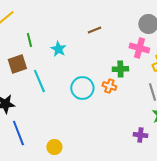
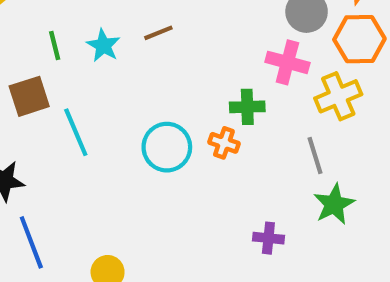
brown line: (94, 30) -> (158, 33), moved
cyan star: (58, 49) -> (103, 45), moved
purple cross: (140, 135) -> (268, 238), moved

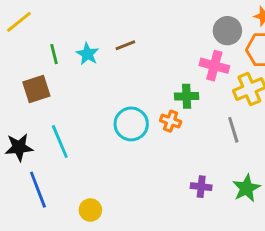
cyan line: (76, 132) -> (60, 141), moved
green star: (334, 204) -> (246, 188), moved

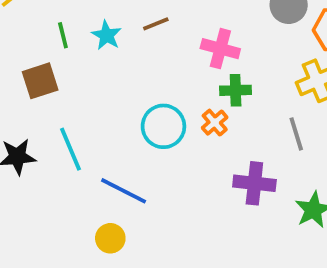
pink cross: (214, 66) -> (220, 49), moved
orange cross: (171, 121) -> (215, 123), turned 30
purple cross: (201, 187) -> (254, 183), moved, size x1.5
blue line: (38, 190) -> (124, 191), moved, turned -42

